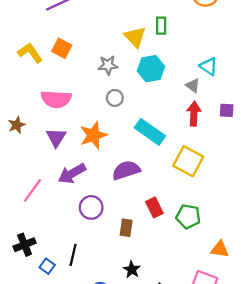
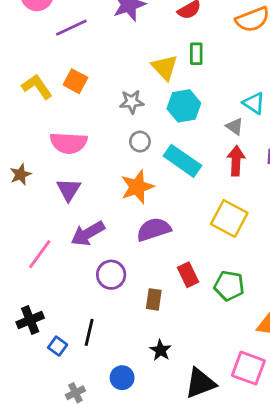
cyan rectangle: (150, 132) -> (182, 161), moved
orange star: (93, 135) -> (137, 187), moved

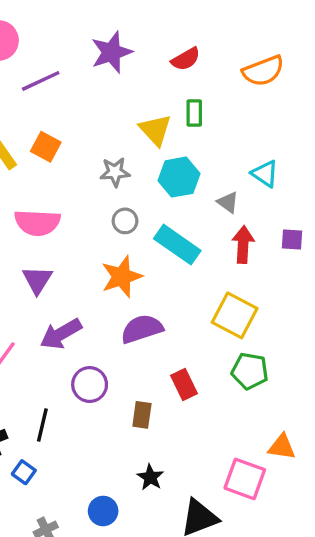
gray triangle: (235, 126) -> (228, 202), moved
green pentagon: (229, 286) -> (250, 371), moved
black line: (89, 332) -> (42, 425), moved
pink square: (248, 368) -> (245, 479), moved

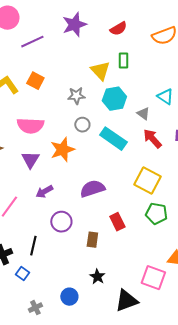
red arrow: (243, 245) -> (152, 139), turned -45
orange star: (122, 277) -> (62, 150), moved
purple arrow: (61, 334) -> (44, 192), size x0.7

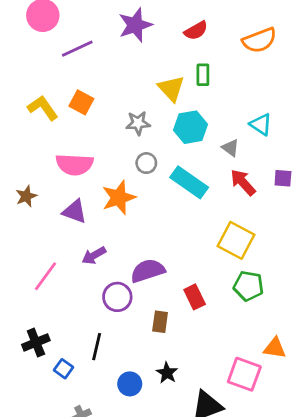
purple triangle: (30, 160) -> (75, 211), turned -42
purple semicircle: (92, 189) -> (148, 271), moved
black line: (33, 246) -> (97, 347), moved
blue circle: (69, 297) -> (130, 384), moved

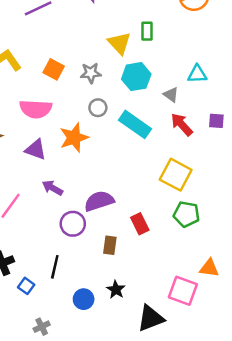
orange square: (81, 102) -> (54, 69), moved
cyan triangle: (261, 124) -> (197, 74), turned -36
purple arrow: (94, 256) -> (52, 188), turned 60

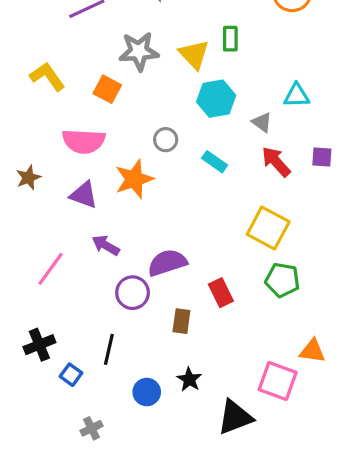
gray star: (91, 73) -> (139, 51), moved, size x1.4
cyan rectangle: (135, 124) -> (215, 162), size x0.6

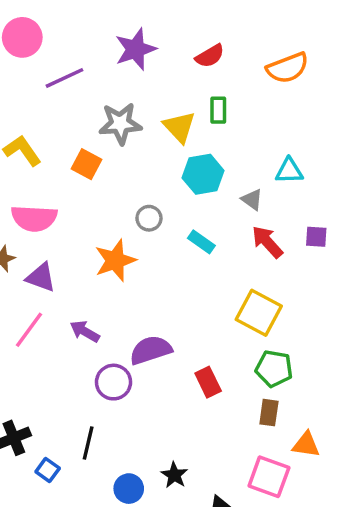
pink semicircle: (84, 141) -> (34, 218), moved
purple triangle: (84, 195) -> (41, 277), moved
pink line: (50, 269) -> (29, 330), moved
brown rectangle: (181, 321) -> (269, 413), moved

